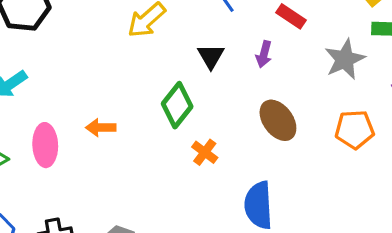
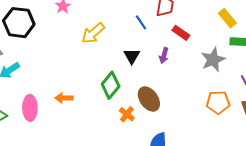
brown ellipse: (278, 120) -> (149, 99), moved

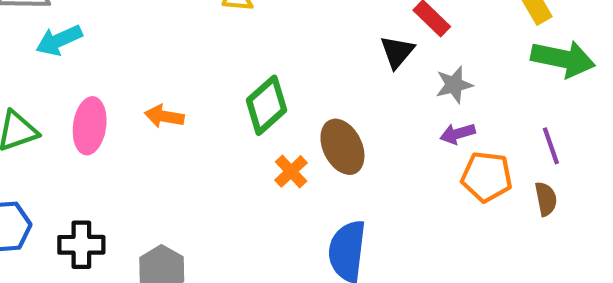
purple arrow: (164, 55) -> (458, 134), moved, turned 49
black triangle: (132, 56) -> (397, 52), moved
gray star: (213, 60) -> (454, 85), moved, size x0.7

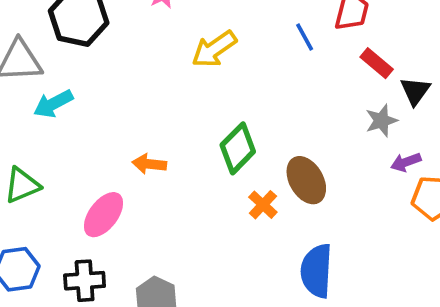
black triangle: (397, 52) -> (415, 91), moved
gray star: (454, 85) -> (381, 121), moved
pink ellipse: (90, 126) -> (104, 215), moved, turned 33

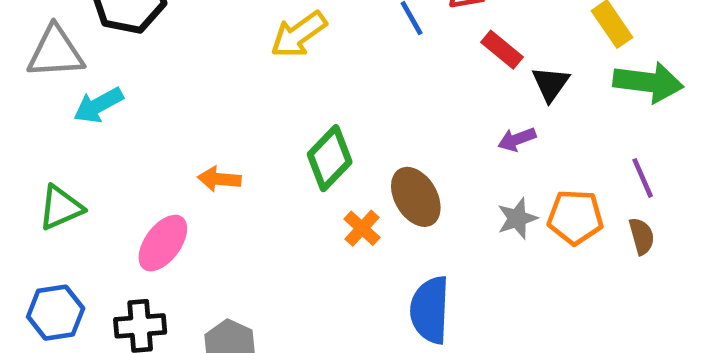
gray star: (381, 121) -> (517, 218), moved
purple arrow: (406, 162) -> (517, 139), moved

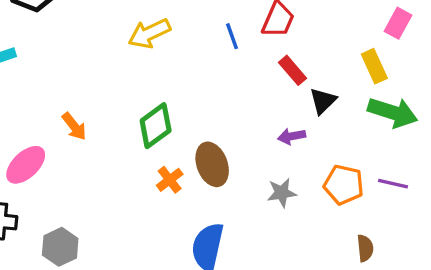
purple line: (643, 178) -> (393, 184), moved, turned -64
orange arrow: (219, 179) -> (74, 126), turned -144
orange pentagon: (575, 217) -> (344, 185), moved
brown semicircle: (642, 236) -> (365, 248), moved

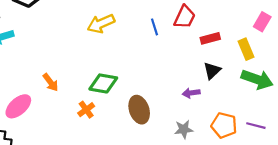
red rectangle: (292, 70) -> (210, 38), moved, turned -66
green diamond: (156, 126) -> (103, 83), turned 44
orange cross: (170, 180) -> (86, 110), moved

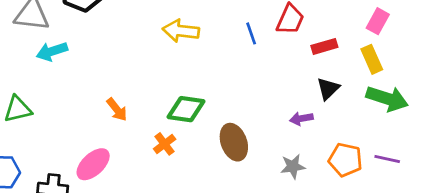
pink rectangle: (262, 22) -> (378, 21), moved
yellow arrow: (101, 24) -> (181, 31), turned 32
pink ellipse: (18, 106) -> (93, 164), moved

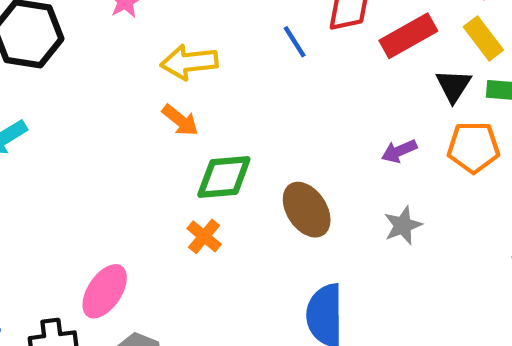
red rectangle: (324, 46) -> (408, 36), size x1.4
black triangle: (328, 89) -> (453, 86), moved
orange arrow: (117, 110) -> (180, 120), moved
orange pentagon: (345, 160) -> (473, 147), moved

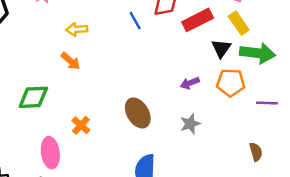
yellow arrow: (189, 62) -> (77, 29), size x0.7
green diamond: (224, 177) -> (33, 97), moved
pink ellipse: (105, 291) -> (50, 153), moved, turned -44

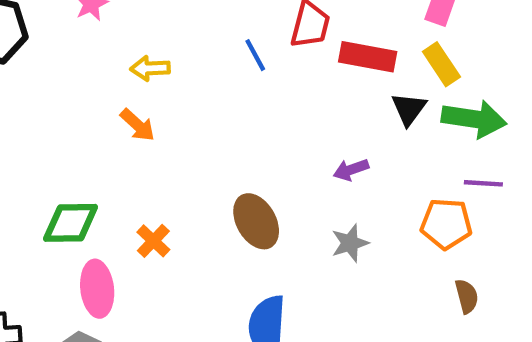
red rectangle: (198, 20) -> (368, 57), turned 36
orange pentagon: (231, 83) -> (446, 224), moved
green diamond: (33, 97) -> (71, 223), moved
purple line: (267, 103) -> (483, 183), moved

